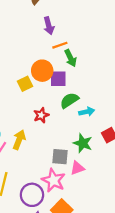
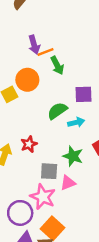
purple arrow: (49, 26) -> (34, 45), moved
purple square: (58, 79) -> (83, 94), moved
red star: (41, 115) -> (29, 144), moved

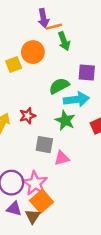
cyan arrow: (76, 122) -> (76, 99), size x1.5
green star: (73, 156) -> (65, 120), moved
pink star: (43, 197) -> (35, 183), moved

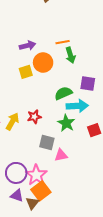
purple arrow: (43, 18) -> (28, 46), moved, turned -98

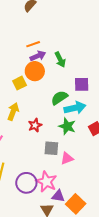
orange line: (63, 42) -> (33, 44), moved
purple arrow: (28, 46) -> (38, 56), moved
yellow arrow: (12, 122) -> (13, 111), moved
orange square: (41, 191) -> (76, 204), moved
purple triangle: (17, 195) -> (58, 196), moved

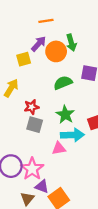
purple arrow: (38, 56) -> (39, 44), moved, turned -35
orange circle: (35, 71) -> (56, 51), moved
cyan arrow: (75, 108) -> (72, 135), moved
gray square: (51, 148) -> (35, 125), moved

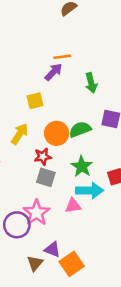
purple arrow: (39, 44) -> (53, 72), moved
orange circle: (56, 51) -> (57, 133), moved
pink star: (32, 169) -> (37, 213), moved

